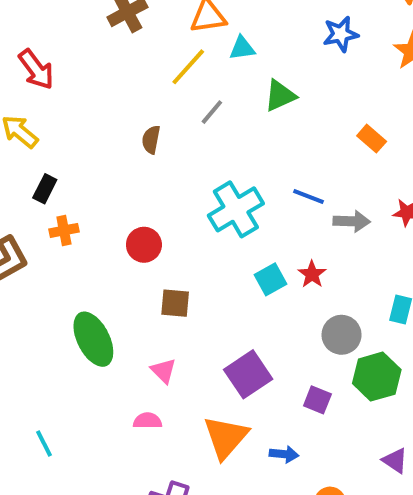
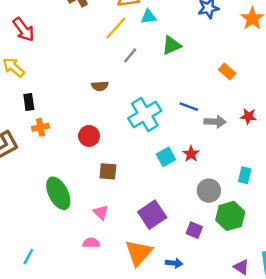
brown semicircle: (151, 140) -> (100, 86), moved, turned -105
black rectangle: (45, 189) -> (29, 102), turned -35
cyan line: (44, 443) -> (28, 257), turned 56

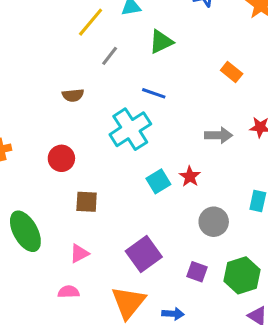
blue line: (189, 107) -> (154, 93), moved
pink triangle: (101, 212) -> (79, 253), turned 49
green hexagon: (230, 216) -> (242, 275), moved

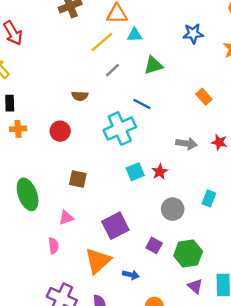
red circle: (61, 158) -> (60, 131), moved
pink semicircle: (69, 292) -> (53, 246), turned 77

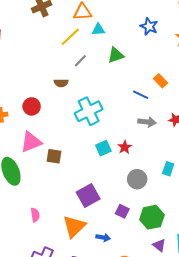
blue star: (193, 34) -> (149, 26), turned 30
brown semicircle: (80, 96) -> (61, 83), moved
blue line: (142, 104) -> (141, 95), moved
red circle: (60, 131) -> (32, 106), moved
pink triangle: (66, 218) -> (31, 142), moved, size x1.6

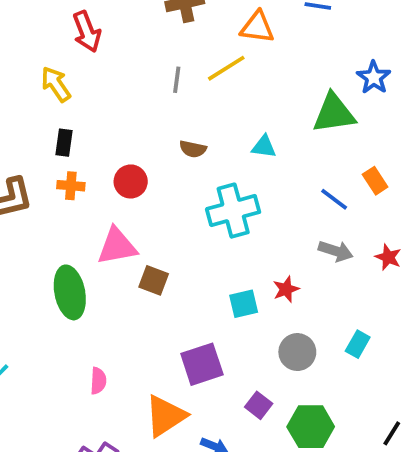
cyan triangle: (98, 30) -> (264, 147), moved
green triangle: (116, 55) -> (334, 113), moved, size x1.4
gray line: (80, 61) -> (177, 80), moved, turned -48
cyan square: (103, 148) -> (244, 304), moved

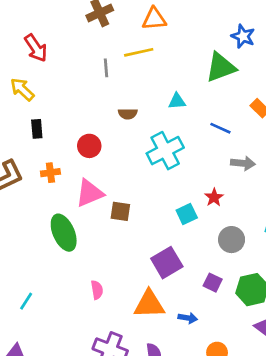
yellow line: (226, 68) -> (139, 52), turned 32
orange cross: (71, 186) -> (50, 173), moved
blue line: (334, 199) -> (220, 128), moved
orange triangle: (165, 416) -> (149, 304), turned 44

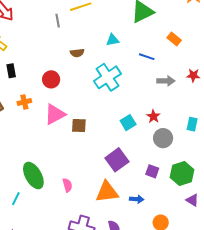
red star: (214, 197) -> (153, 116), moved
green ellipse: (64, 233) -> (33, 176), moved

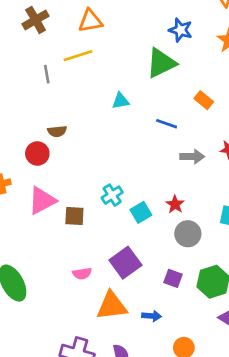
brown semicircle: (77, 53) -> (57, 131), moved
cyan cross: (107, 77) -> (112, 195), moved, size x0.6
pink semicircle: (67, 185) -> (82, 274), moved, turned 96

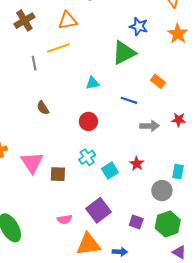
brown semicircle: (57, 131) -> (43, 108), turned 64
red circle: (37, 154) -> (88, 121), moved
pink triangle: (42, 201) -> (32, 163), turned -35
gray circle: (188, 234) -> (162, 191), moved

